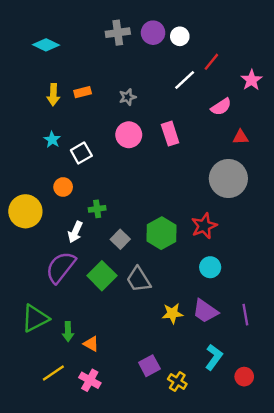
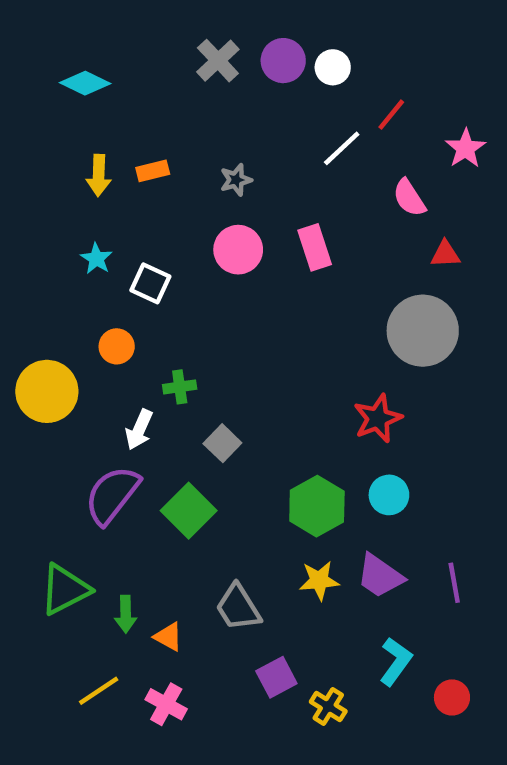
gray cross: (118, 33) -> (218, 61), turned -35
pink semicircle: (221, 107) -> (409, 198), turned 90
white square: (81, 153) -> (150, 283), turned -35
green hexagon: (162, 233) -> (317, 506), moved
gray trapezoid: (138, 279) -> (238, 607), moved

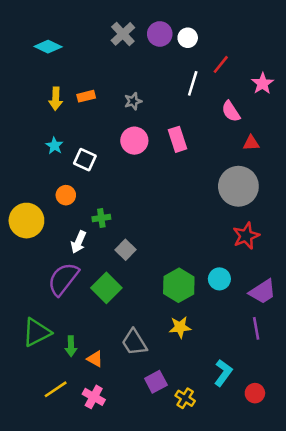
white line: (342, 148) -> (193, 83), turned -30
red star: (378, 418) -> (246, 236), moved
purple trapezoid: (380, 576) -> (263, 292), moved, turned -68

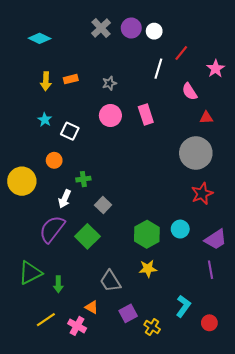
orange triangle: (95, 359) -> (92, 307), moved

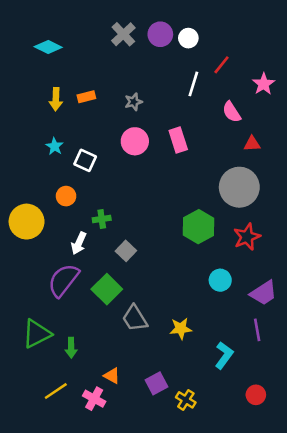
green hexagon: (147, 234) -> (199, 227), moved
gray trapezoid: (110, 281) -> (135, 318), moved
cyan L-shape: (183, 306) -> (224, 355), moved

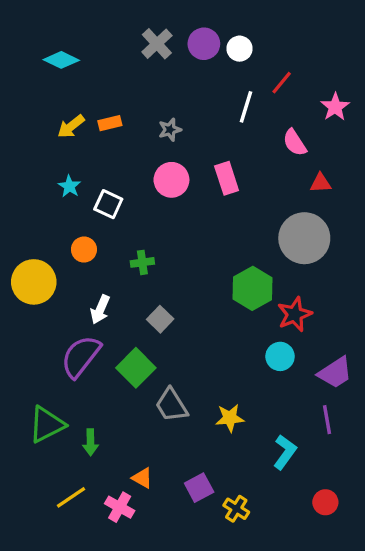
yellow arrow: (56, 99) -> (71, 126), turned 50
green cross: (102, 219) -> (142, 262), moved
red star: (247, 237) -> (295, 314), moved

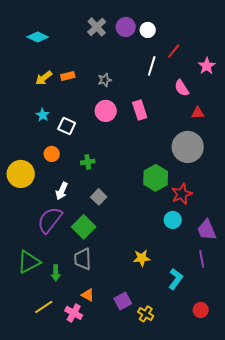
purple trapezoid: (335, 373) -> (207, 230), turned 100
gray trapezoid: (171, 405) -> (83, 259), moved, turned 30

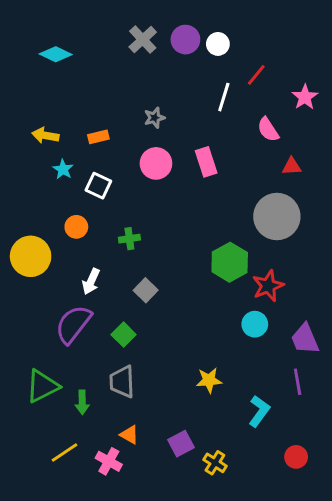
orange rectangle: (68, 76) -> (98, 137), moved
yellow arrow: (44, 78) -> (45, 135), moved, turned 48
green square: (84, 227) -> (124, 335), size x0.7

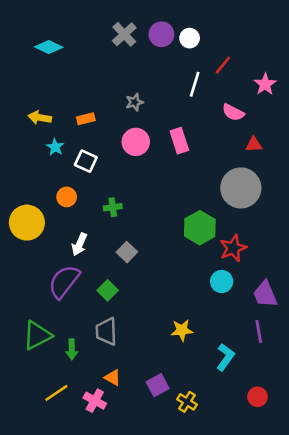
pink semicircle: (268, 130) -> (233, 112), turned -30

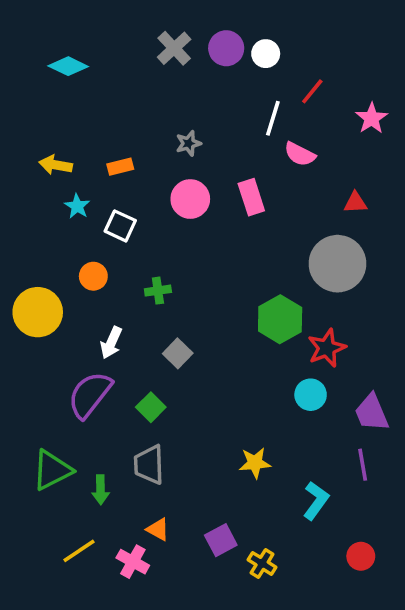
pink semicircle: (233, 112) -> (300, 154), moved

